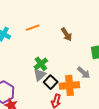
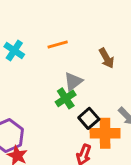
gray triangle: (40, 75) -> (73, 81), moved
black square: (51, 82) -> (89, 118), moved

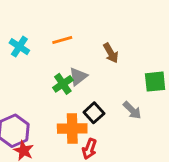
green cross: (66, 98) -> (63, 84), moved
orange cross: (105, 133) -> (72, 128), moved

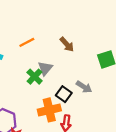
gray arrow: (132, 110) -> (84, 87), moved

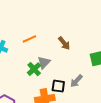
gray arrow: (84, 87) -> (76, 81), turned 96
black square: (64, 94) -> (58, 86), turned -32

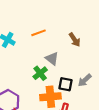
gray triangle: (44, 62) -> (52, 59), turned -40
green cross: (34, 69) -> (40, 73), moved

